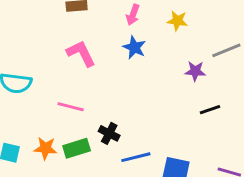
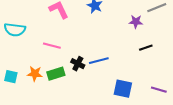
blue line: (136, 157) -> (99, 61), moved

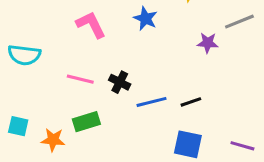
black line: (146, 48) -> (191, 102), moved
black cross: (78, 64) -> (120, 82), moved
orange star: (35, 74) -> (53, 140), moved

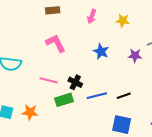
blue star: (145, 19) -> (101, 51), moved
green rectangle: (86, 122) -> (64, 100), moved
orange star: (53, 140) -> (30, 112), moved

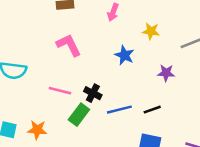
yellow star: (123, 21) -> (151, 31), moved
purple star: (135, 56) -> (166, 73), moved
green rectangle: (64, 100) -> (79, 115), turned -36

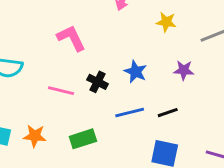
blue star: (124, 55) -> (136, 72), moved
black cross: (93, 93) -> (98, 82), moved
green rectangle: (79, 115) -> (83, 139), moved, turned 35

